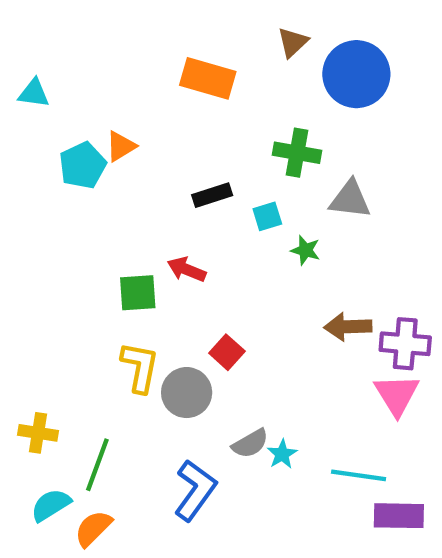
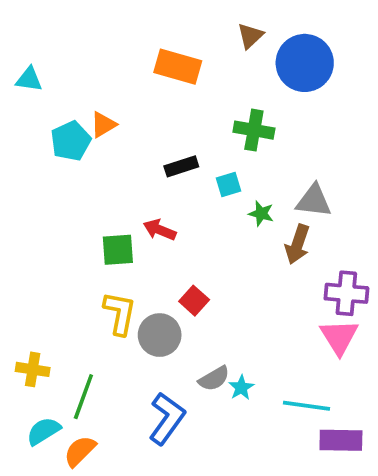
gray triangle: (350, 199) -> (314, 201), moved
brown arrow: (348, 327) -> (297, 244), moved, turned -69

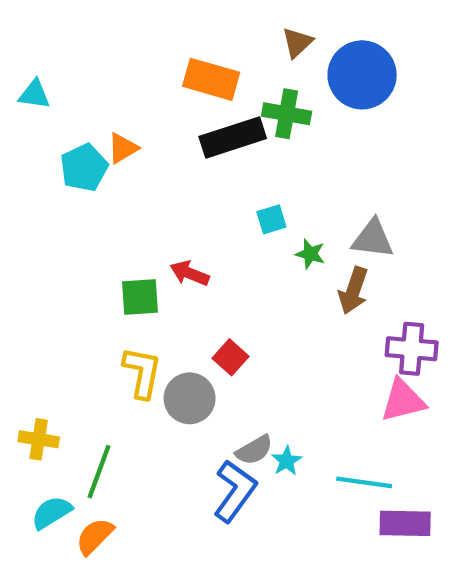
green cross: (254, 130) -> (287, 114), moved
black rectangle: (181, 166) -> (233, 137), moved, size x1.6
pink triangle: (339, 337) -> (403, 400), turned 48
blue L-shape: (167, 418) -> (235, 491), moved

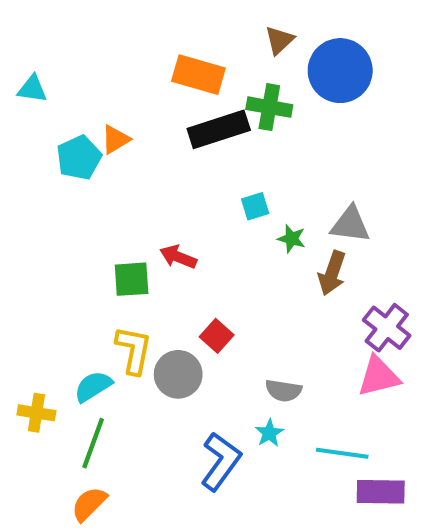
purple cross: (412, 349) -> (387, 328), turned 33
gray semicircle: (254, 450) -> (283, 391), moved, turned 39
cyan semicircle: (52, 513) -> (93, 386), moved

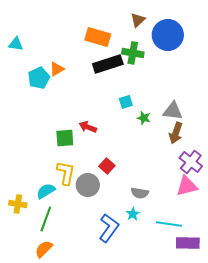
brown arrow: (332, 273) -> (176, 133), moved

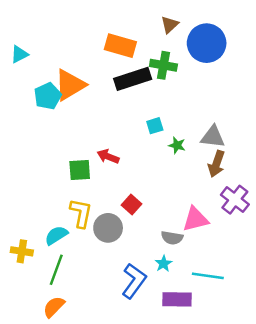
cyan triangle: (16, 44) -> (19, 54), turned -35
orange triangle: (57, 69) -> (70, 85), size x1.8
pink triangle: (187, 186) -> (195, 219), moved
purple rectangle: (188, 243) -> (177, 299), moved

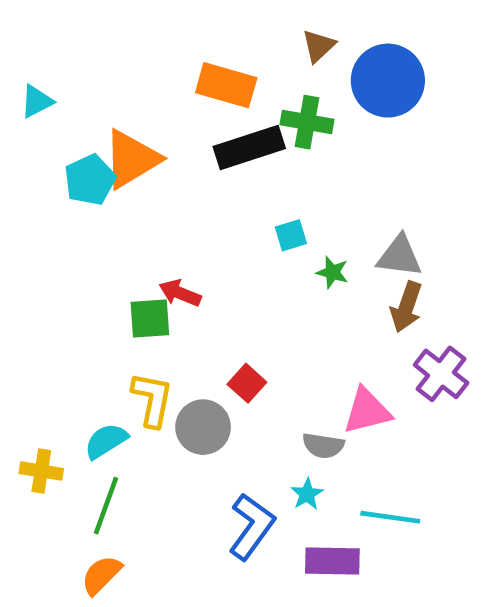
red arrow: (108, 156) -> (180, 293), moved

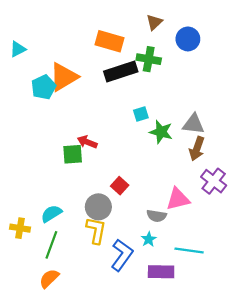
blue circle: (388, 81) -> (188, 39), size x0.7
green star: (332, 272) -> (161, 132), size x1.5
yellow L-shape: (152, 399) -> (96, 230), moved

